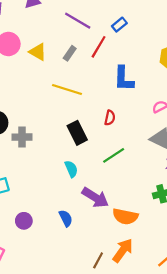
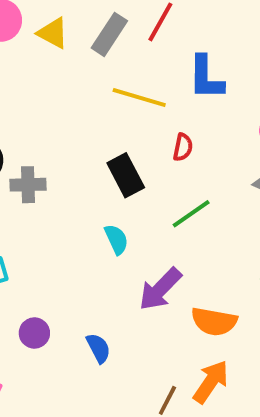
gray rectangle: (70, 53) -> (109, 34), size x1.5
yellow line: (67, 89) -> (139, 98), moved
purple arrow: (95, 198) -> (160, 289), turned 104
blue semicircle: (66, 218) -> (98, 348), moved

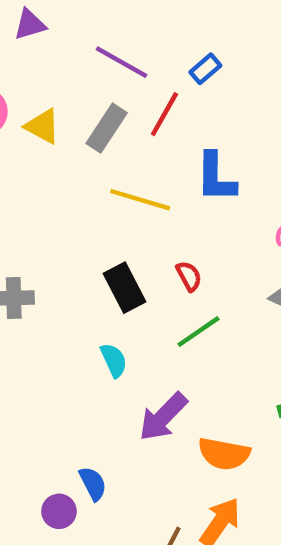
red semicircle: (183, 147) -> (189, 276), moved, turned -40
purple circle: (34, 333) -> (59, 511), moved

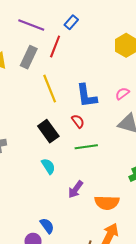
blue L-shape: (216, 177) -> (87, 96), moved
yellow line: (140, 200) -> (50, 89), turned 60
green line: (198, 332) -> (86, 147), turned 35
purple arrow: (163, 417) -> (76, 189), size x0.7

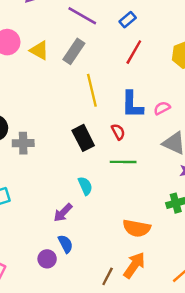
red line: (55, 47) -> (134, 52), moved
pink semicircle: (122, 94) -> (162, 108), moved
cyan semicircle: (48, 166) -> (85, 186), moved
purple arrow: (76, 189) -> (63, 213), moved

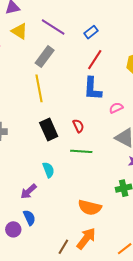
yellow triangle: (39, 50) -> (19, 31), moved
yellow line: (92, 90) -> (39, 88), moved
blue L-shape: (132, 105) -> (92, 89), moved

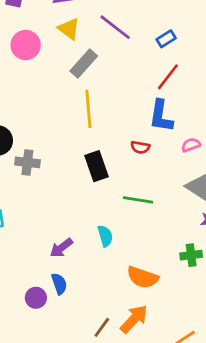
gray rectangle: (45, 57) -> (84, 63), moved
red semicircle: (78, 126) -> (140, 147), moved, turned 120
cyan semicircle: (48, 170) -> (105, 236), moved

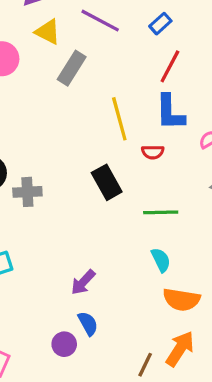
yellow line: (88, 109) -> (119, 119), moved
cyan semicircle: (105, 236) -> (161, 260), moved

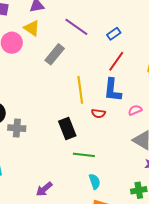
yellow triangle: (48, 32) -> (32, 28), moved
green line: (161, 212) -> (84, 155), moved

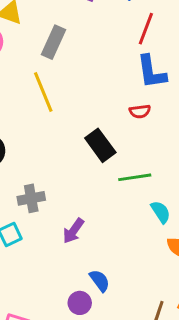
yellow line: (80, 90) -> (43, 92), moved
gray cross: (17, 128) -> (31, 198), moved
purple arrow: (44, 189) -> (73, 231), moved

